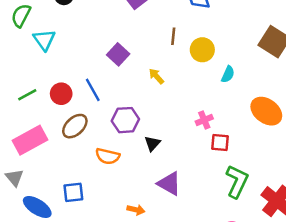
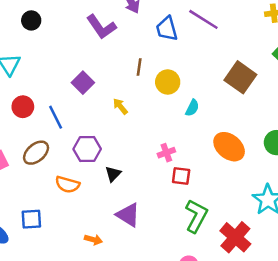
red circle: (61, 94) -> (23, 107), moved

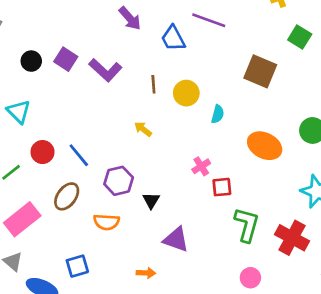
purple L-shape: (101, 27) -> (105, 70), moved
purple square: (83, 83) -> (66, 59), moved

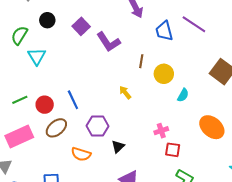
black circle: (31, 61) -> (47, 20), moved
red circle: (43, 152) -> (45, 105), moved

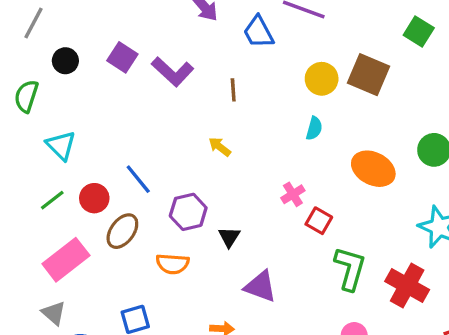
cyan triangle: (37, 56) -> (61, 145), moved
yellow circle: (164, 74) -> (322, 79), moved
red square: (173, 150) -> (319, 221), turned 35

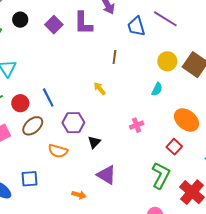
purple L-shape: (173, 72) -> (83, 23), moved, turned 35
red square: (319, 221) -> (174, 147), moved

